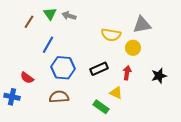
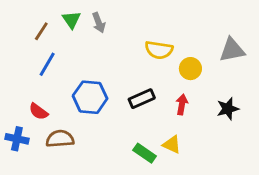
gray arrow: (69, 16) -> (99, 23), turned -128
gray triangle: (142, 25) -> (232, 50), moved
blue line: (48, 45) -> (47, 64), moved
yellow triangle: (116, 93) -> (172, 145), moved
brown semicircle: (59, 97) -> (60, 139), moved

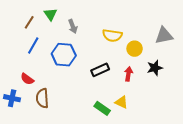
gray arrow: (99, 23) -> (73, 26), moved
blue hexagon: (90, 97) -> (64, 55), moved
black star: (228, 109) -> (155, 68), moved
brown semicircle: (60, 139) -> (42, 98), turned -90

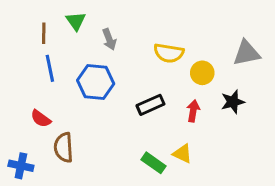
brown line: (29, 22) -> (44, 33), turned -32
blue line: (33, 46) -> (50, 68), turned -42
blue cross: (12, 98) -> (21, 166), moved

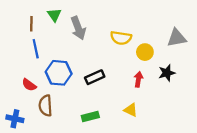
gray arrow: (109, 39) -> (78, 28), size x1.5
blue hexagon: (96, 82) -> (59, 73), moved
black rectangle: (150, 105) -> (95, 77), moved
green rectangle: (154, 163) -> (90, 117), moved, turned -49

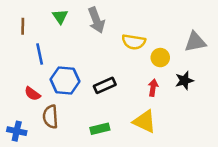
brown line: (31, 24) -> (23, 26), moved
gray arrow: (78, 28) -> (96, 20), moved
yellow triangle: (131, 110) -> (145, 121), size x1.5

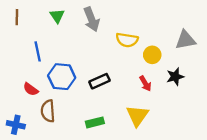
brown line: (23, 26) -> (17, 17), moved
red arrow: (153, 88) -> (145, 84), turned 140
yellow triangle: (145, 121) -> (137, 116), turned 40

